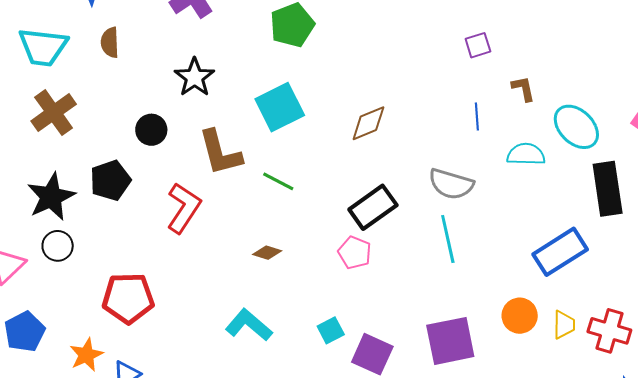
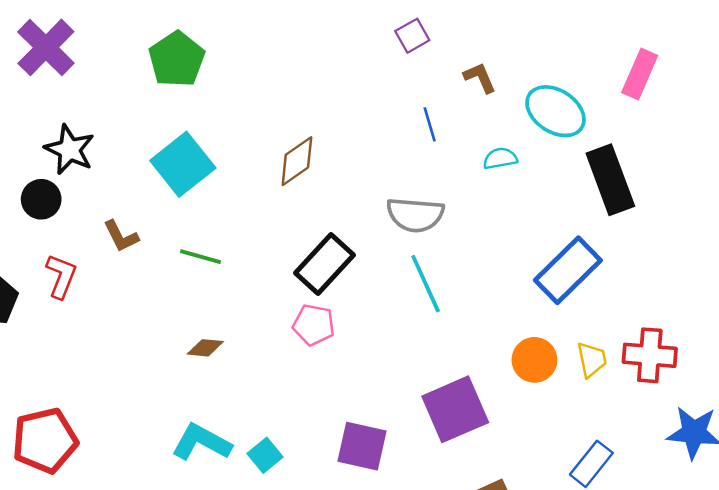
black circle: (151, 130) -> (41, 199), moved
brown L-shape: (220, 153) -> (121, 236), size x0.6
cyan semicircle: (526, 154) -> (500, 158), size x0.7
red L-shape: (184, 208) -> (61, 276), moved, size x0.7
cyan square: (331, 330) -> (265, 455), moved

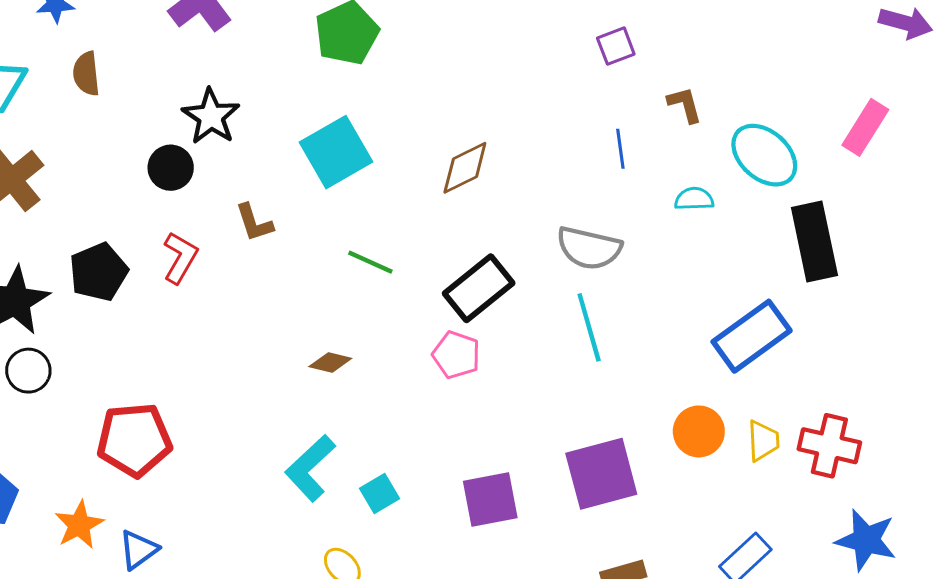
green line: (200, 257) -> (370, 262), moved
cyan L-shape: (201, 442) -> (310, 468), turned -80
purple square: (362, 446) -> (490, 499), turned -32

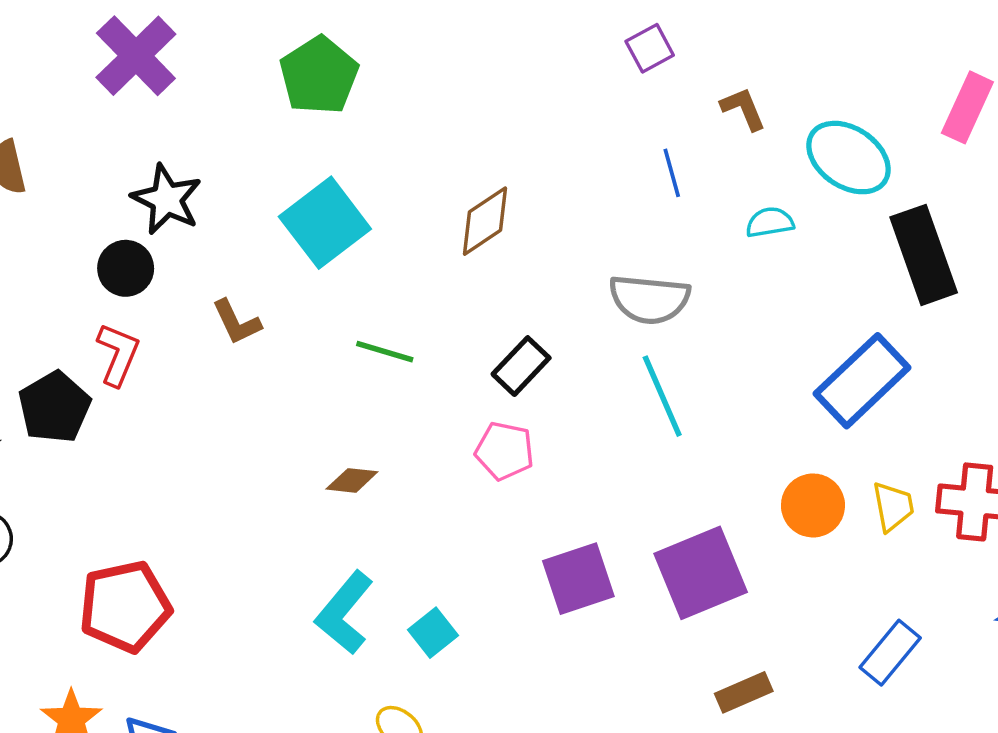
red L-shape: (180, 258) -> (118, 354), moved
black rectangle: (479, 288) -> (521, 366), size x0.7
purple square: (490, 499) -> (578, 579), moved

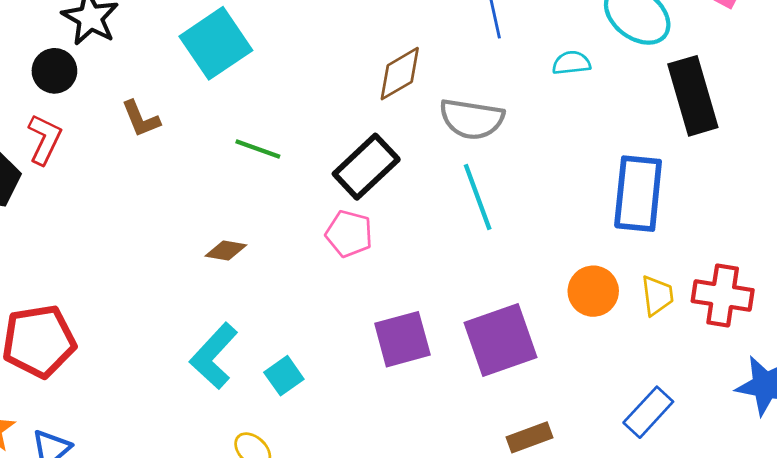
brown diamond: (485, 221) -> (400, 74), moved
black rectangle: (521, 366) -> (366, 167), size x1.4
blue rectangle: (862, 381) -> (638, 194), turned -44

